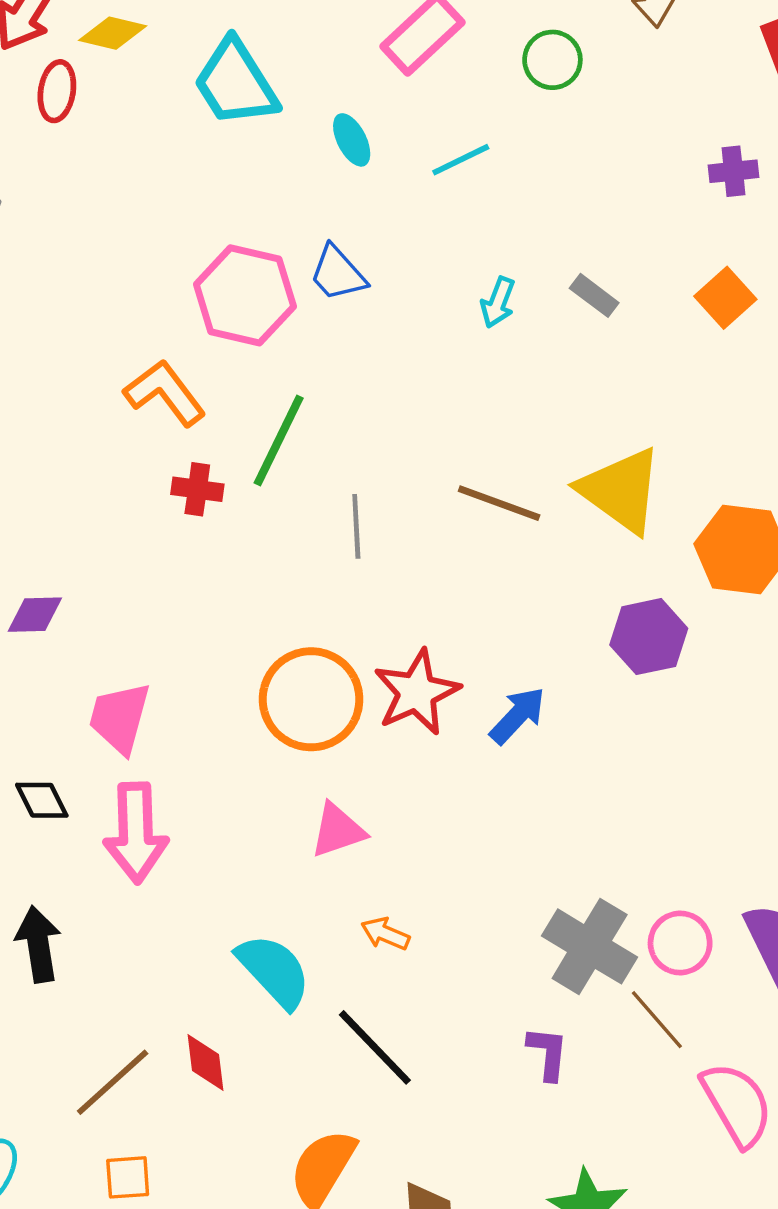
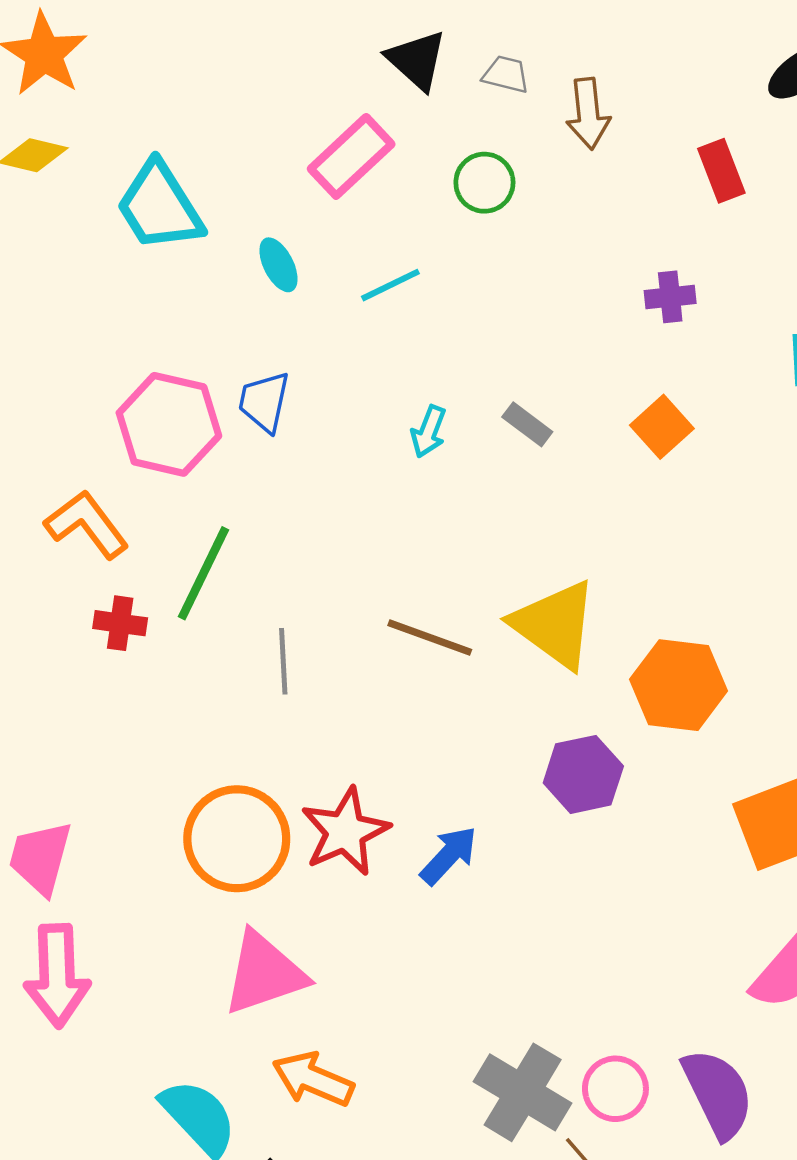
blue trapezoid: (338, 273) -> (264, 402), turned 54
pink triangle: (338, 830) -> (264, 973), size x1.5
orange arrow: (385, 934) -> (313, 1079), size x1.6

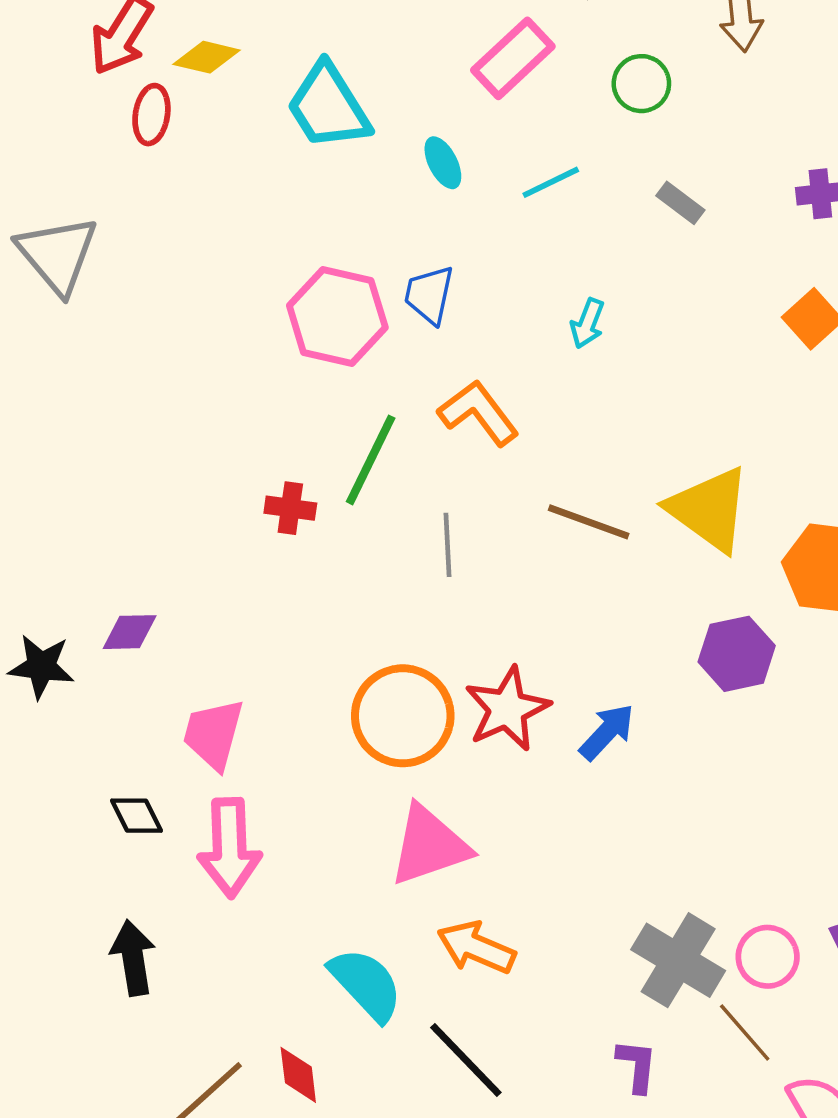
gray rectangle: (527, 424) -> (680, 203), moved
orange L-shape: (87, 524) -> (478, 413), moved

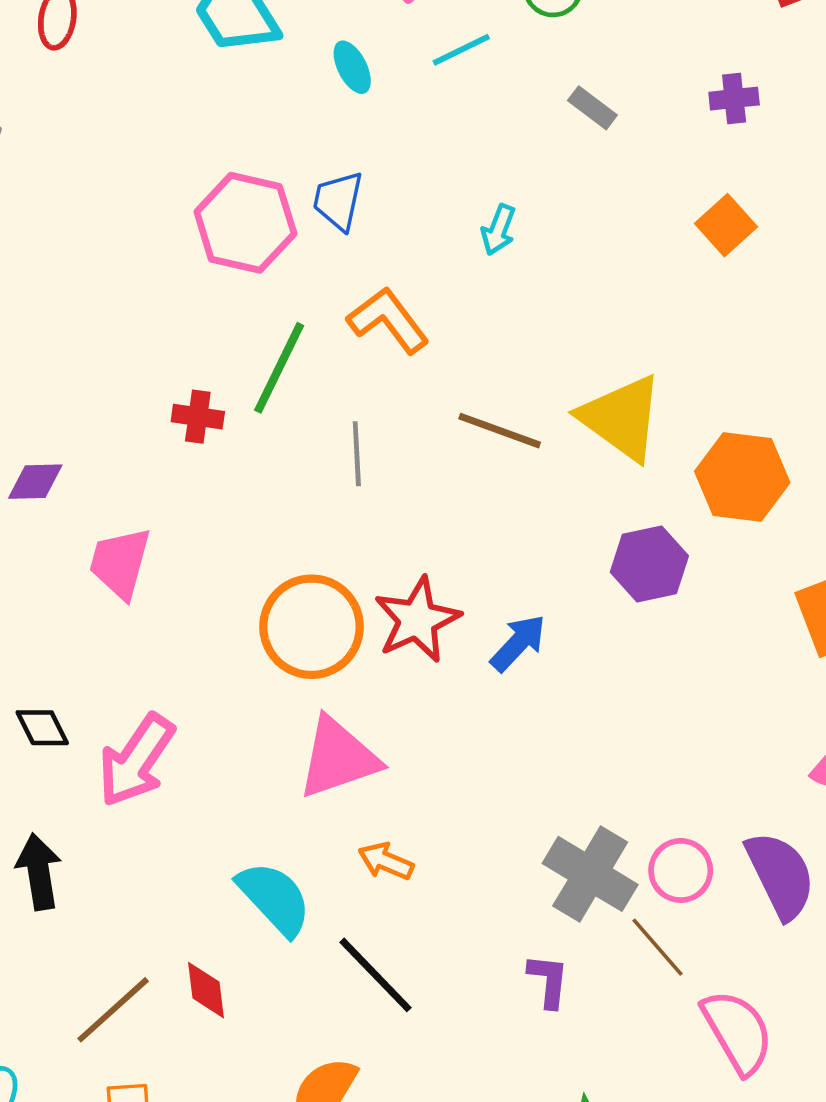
cyan line: (551, 182) -> (461, 50), moved
purple diamond: (130, 632) -> (35, 482), moved
pink trapezoid: (213, 734) -> (120, 563), moved
pink arrow: (229, 848) -> (136, 760), turned 36
orange arrow: (476, 948) -> (386, 861), size x0.7

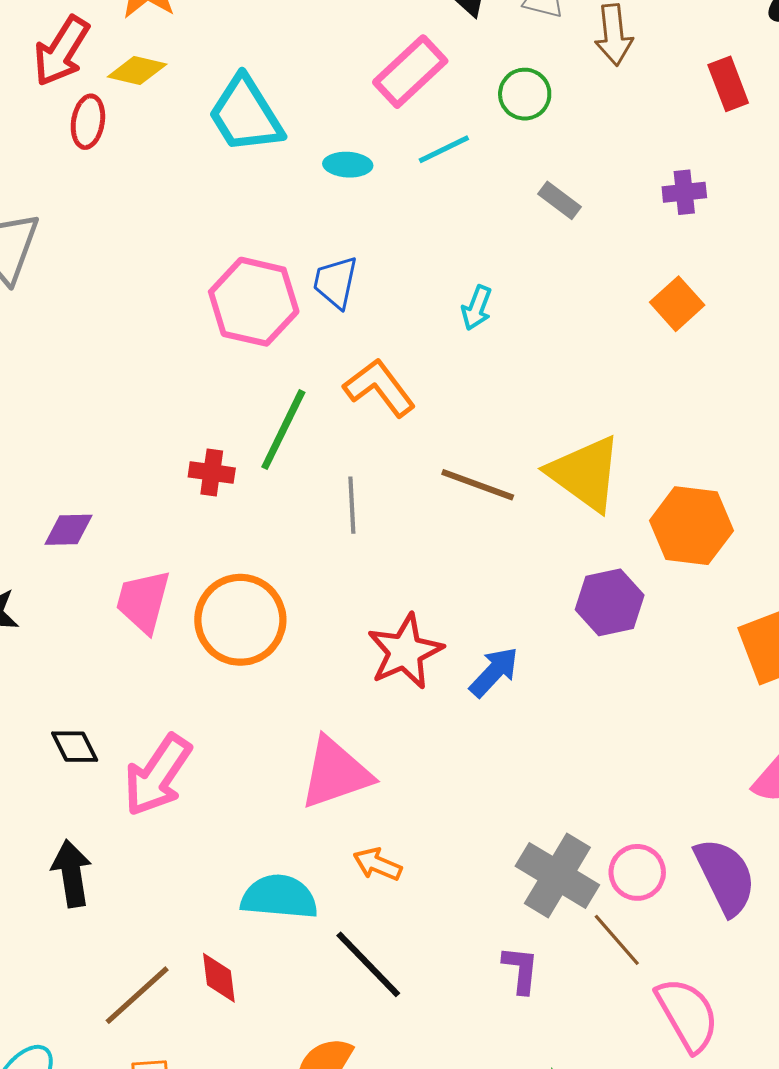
cyan ellipse: (352, 67) -> (348, 165), turned -60
orange circle: (312, 627) -> (240, 620), moved
cyan semicircle: (274, 898) -> (279, 897), turned -42

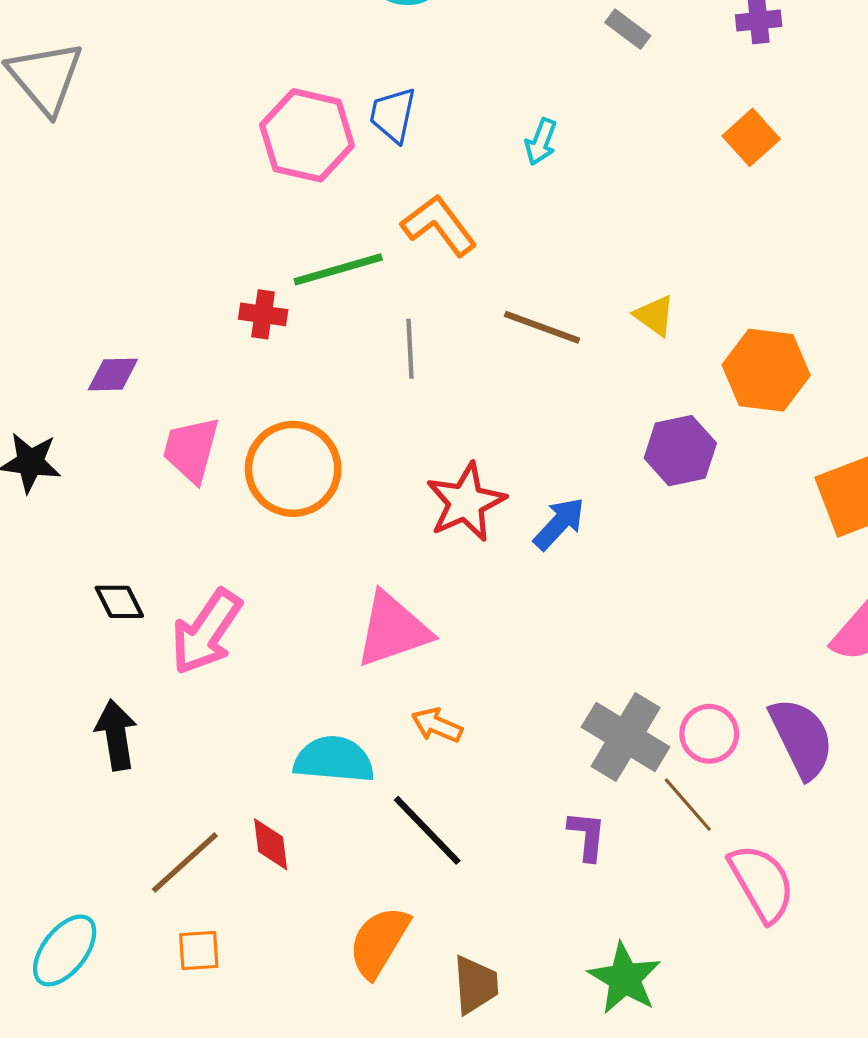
green line: (283, 430) -> (338, 269), turned 48
yellow triangle: (585, 474) -> (655, 315), size x0.5

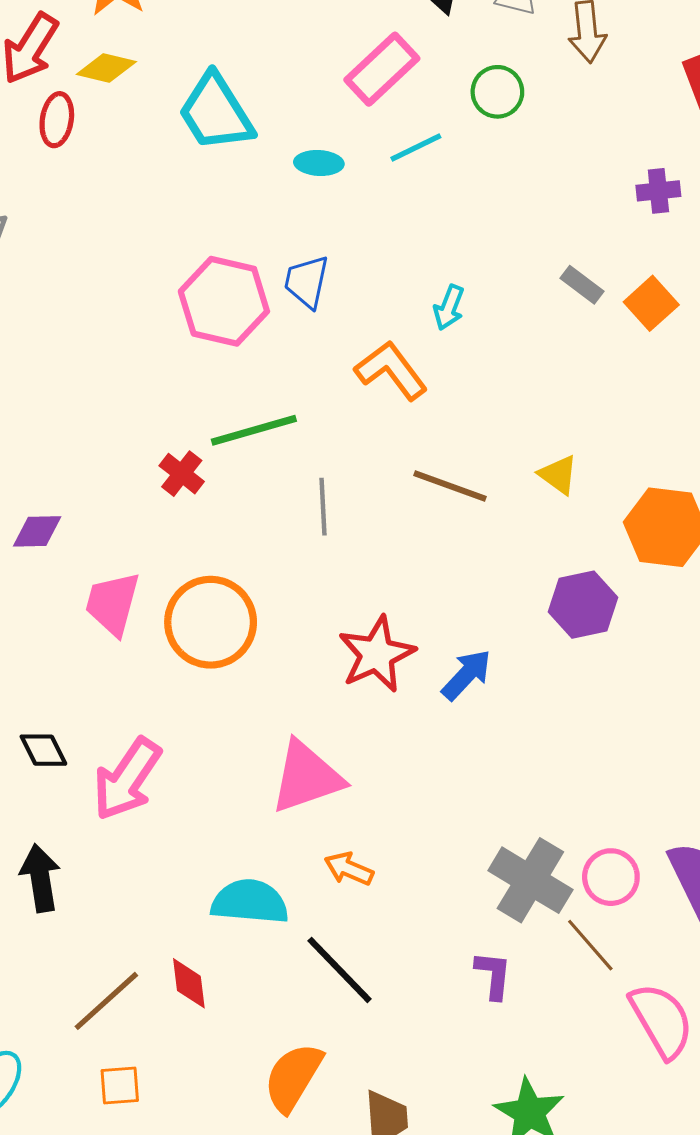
gray rectangle: (628, 29) -> (582, 285), moved
orange L-shape: (439, 225) -> (391, 370), moved
red cross: (263, 314) -> (182, 474), turned 30

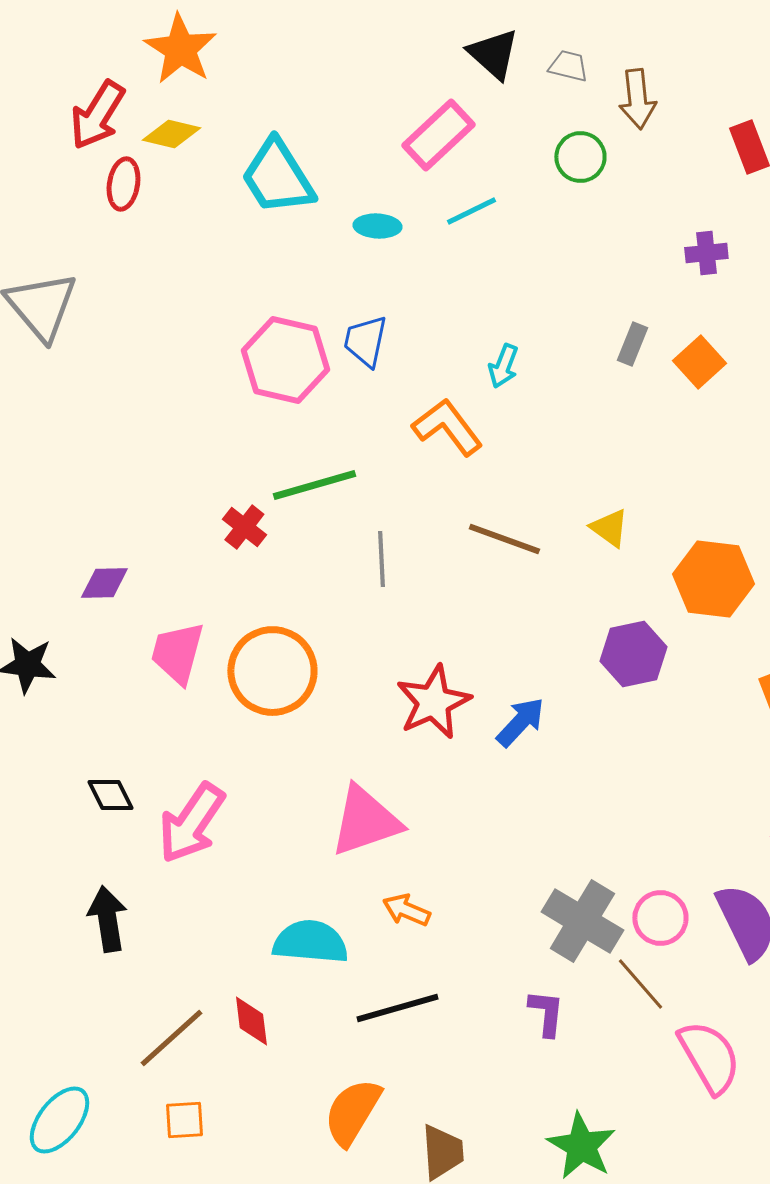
green circle: (497, 92) -> (580, 157), moved
gray rectangle: (582, 285) -> (632, 344), turned 75
black line: (340, 970) -> (397, 1008), turned -62

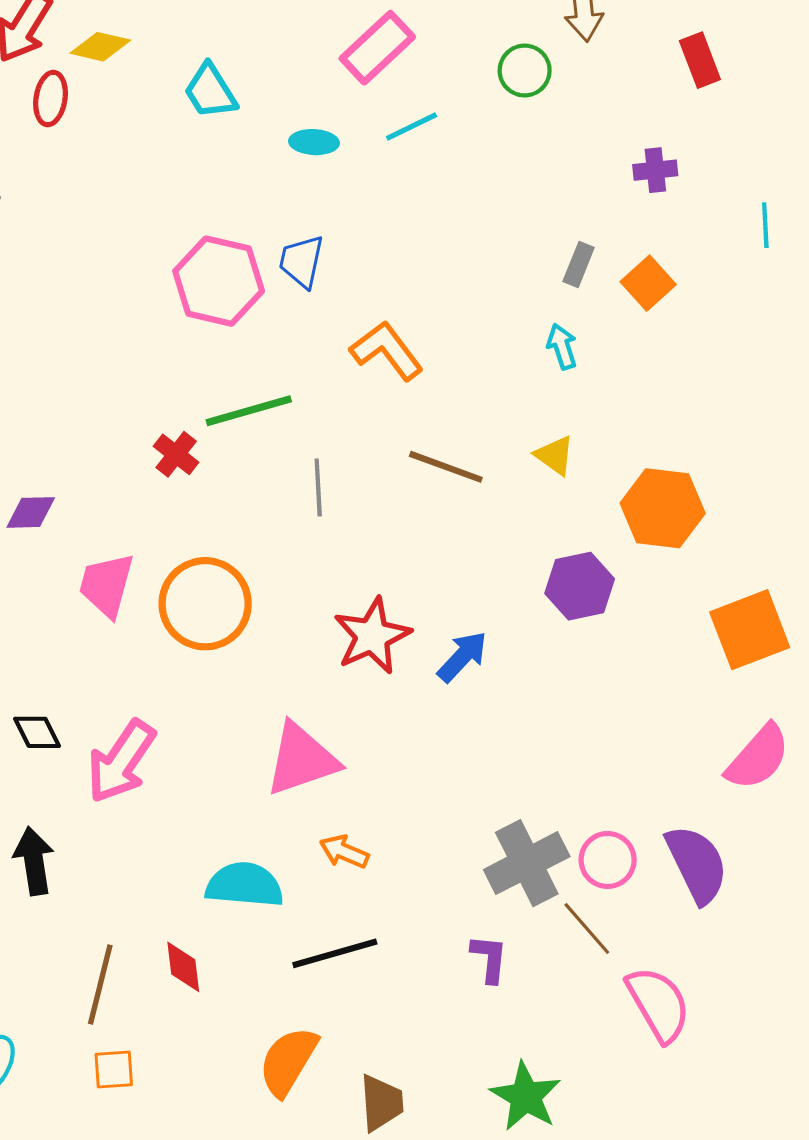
cyan trapezoid: (277, 177) -> (210, 91), size x0.7
cyan arrow: (503, 366) -> (562, 346), moved, turned 141
gray cross: (582, 921) -> (527, 863), turned 32
brown line: (171, 1038) -> (100, 984), turned -34

